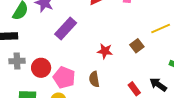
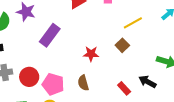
yellow line: (161, 29) -> (133, 23), moved

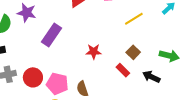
brown square: (122, 45) -> (133, 52), moved
brown semicircle: (83, 83) -> (82, 89), moved
red rectangle: (124, 88) -> (123, 70), moved

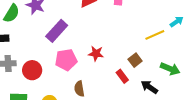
yellow line: (134, 19) -> (155, 35), moved
pink pentagon: (57, 84) -> (66, 60), moved, turned -30

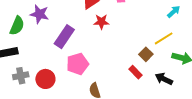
cyan arrow: (177, 22) -> (174, 12), moved
yellow line: (155, 35) -> (164, 38), moved
red star: (96, 54) -> (101, 22), moved

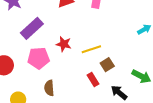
red star: (101, 22) -> (64, 44), moved
yellow line: (164, 38) -> (91, 49), moved

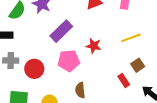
yellow line: (91, 49) -> (131, 38), moved

